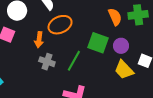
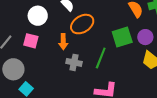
green square: (98, 43) -> (122, 37), turned -30

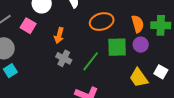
orange ellipse: (82, 24) -> (102, 22), moved
purple circle: (145, 37) -> (141, 45), moved

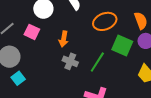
green square: (117, 47) -> (122, 46), turned 30

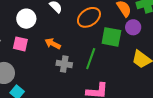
orange arrow: (64, 39) -> (53, 44), turned 119

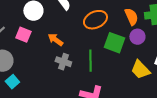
green line: (91, 59) -> (90, 61), turned -30

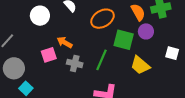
pink square: (23, 35) -> (49, 55), moved, turned -35
green line: (90, 61) -> (101, 60), turned 30
yellow trapezoid: (140, 70) -> (140, 65), moved

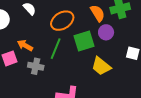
green square: (124, 40) -> (84, 41), turned -30
green line: (101, 60) -> (56, 49), moved

